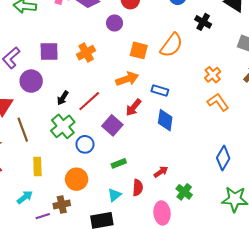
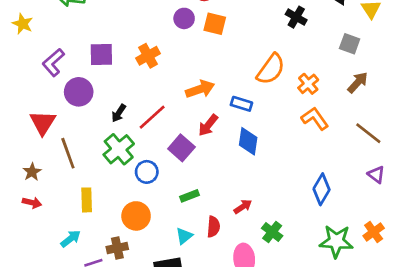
orange semicircle: (171, 45) -> (271, 69), moved
orange square: (139, 50) -> (215, 24), moved

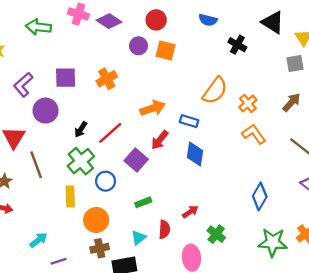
gray square: (350, 44) -> (295, 63), moved, turned -30
yellow rectangle: (87, 200) -> (70, 196), moved
brown cross: (117, 248) -> (100, 248), moved

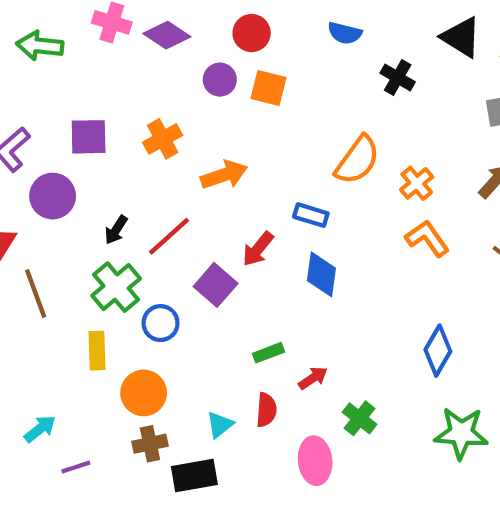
orange arrow: (153, 108) -> (224, 175), moved
green rectangle: (143, 202) -> (269, 353), moved

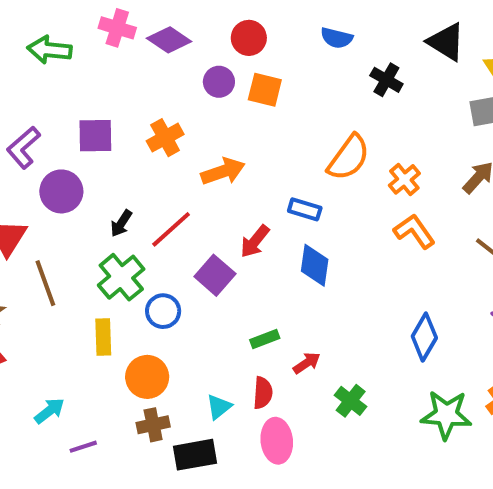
pink ellipse: (315, 461) -> (277, 441), moved

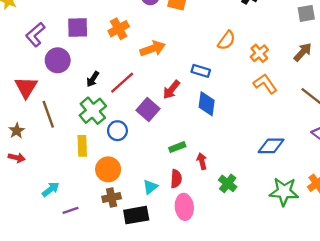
orange semicircle: (349, 158) -> (226, 40), size x0.7
blue diamond: (424, 337) -> (271, 146), turned 60
red arrow: (307, 363) -> (202, 161), turned -70

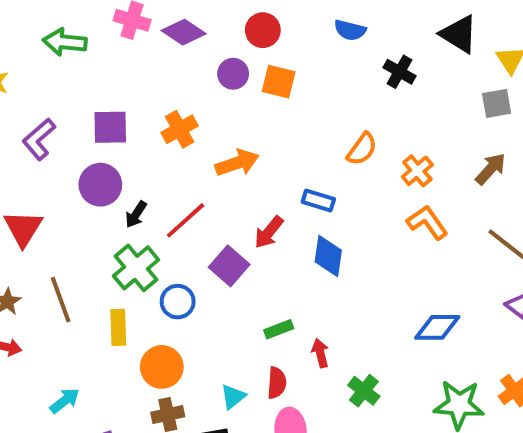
purple circle: (58, 60) -> (100, 185), moved
brown line: (48, 114) -> (61, 300), moved

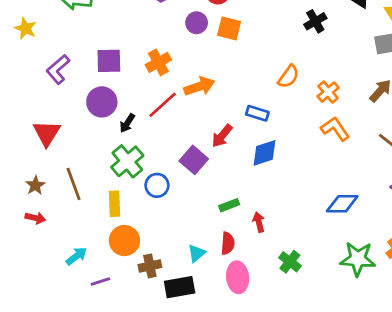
black cross: (400, 72) -> (315, 21), turned 30
red line: (186, 220) -> (163, 105), moved
blue diamond: (328, 256) -> (264, 153), turned 64
orange circle: (162, 367) -> (124, 241), moved
green cross: (364, 391) -> (290, 262), moved

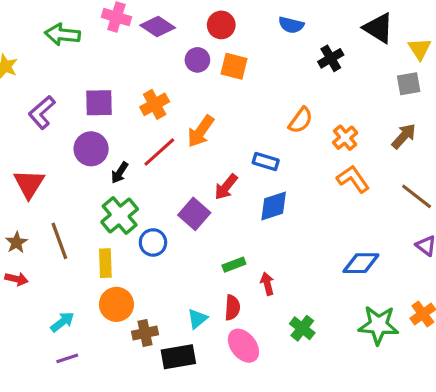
orange arrow: (199, 86) -> (201, 131), turned 144
pink ellipse: (238, 277) -> (243, 346), turned -32
purple line: (100, 282) -> (67, 358), moved

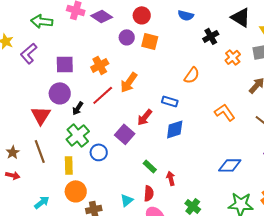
purple L-shape: (42, 112) -> (29, 53), moved
orange cross: (345, 138) -> (233, 57), moved
red triangle: (29, 184) -> (41, 115), moved
green rectangle: (234, 265) -> (150, 166), turned 64

